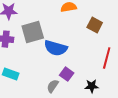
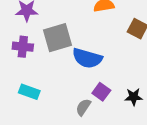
black star: (92, 86) -> (134, 97), moved

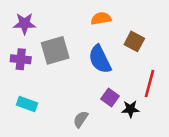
blue semicircle: (87, 58) -> (100, 59), moved, turned 48
purple square: (101, 92) -> (110, 98), moved

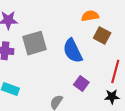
orange semicircle: (101, 18) -> (90, 16), moved
black star: (130, 109) -> (112, 97), moved

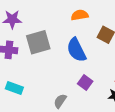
orange semicircle: (90, 16) -> (80, 15), moved

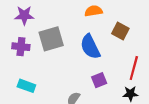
purple square: (85, 83) -> (99, 80), turned 32

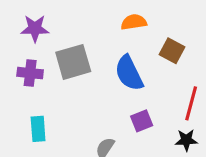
cyan rectangle: (26, 86) -> (38, 129), turned 66

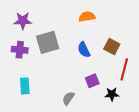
brown square: (172, 51) -> (112, 47), moved
blue semicircle: (129, 73) -> (84, 50), size x0.7
black star: (186, 140) -> (112, 94), moved

